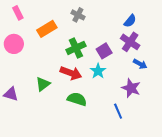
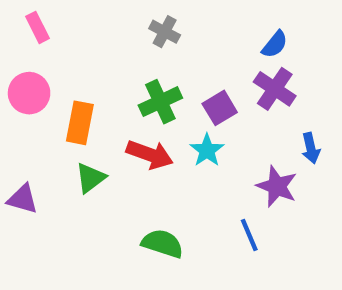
orange rectangle: (47, 29) -> (80, 123), moved, turned -48
blue arrow: (140, 64) -> (311, 148), moved, turned 48
green semicircle: (77, 99) -> (162, 243), moved

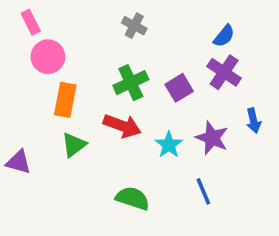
pink circle: (29, 93) -> (48, 57), moved
cyan star: (207, 150) -> (169, 145), moved
purple star: (277, 186) -> (212, 138), moved

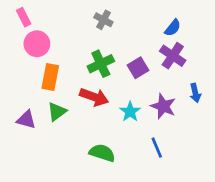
purple triangle: (19, 162) -> (26, 120), moved

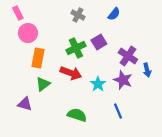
blue semicircle: (173, 28) -> (114, 14), moved
purple cross: (173, 56) -> (128, 56), moved
purple square: (138, 68) -> (99, 42), moved
purple triangle: (26, 120) -> (25, 104), moved

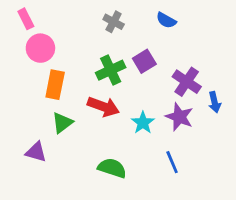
blue semicircle: (114, 14) -> (166, 20), turned 80

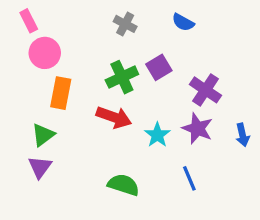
blue arrow: (214, 102) -> (242, 135), moved
green triangle: (62, 123) -> (43, 135), moved
purple triangle: (36, 152) -> (40, 167), turned 50

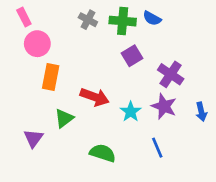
gray cross: (125, 24) -> (88, 20), moved
green cross: (122, 77) -> (123, 21), moved, turned 30
green triangle: (43, 135) -> (64, 118), moved

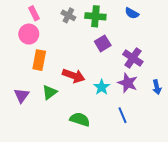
pink rectangle: (24, 17) -> (34, 13), moved
blue semicircle: (152, 18) -> (132, 13), moved
purple triangle: (33, 138) -> (22, 95), moved

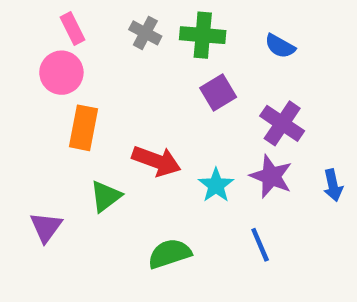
blue semicircle: (132, 13) -> (280, 46), moved
purple triangle: (22, 95) -> (46, 227), moved
green semicircle: (80, 119) -> (170, 254), turned -36

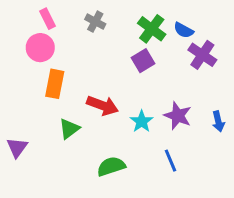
green cross: (203, 35) -> (152, 29), moved, turned 32
purple cross: (282, 123) -> (202, 55), moved
purple triangle: (46, 227) -> (17, 147), moved

